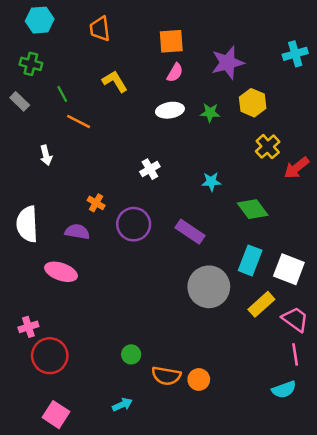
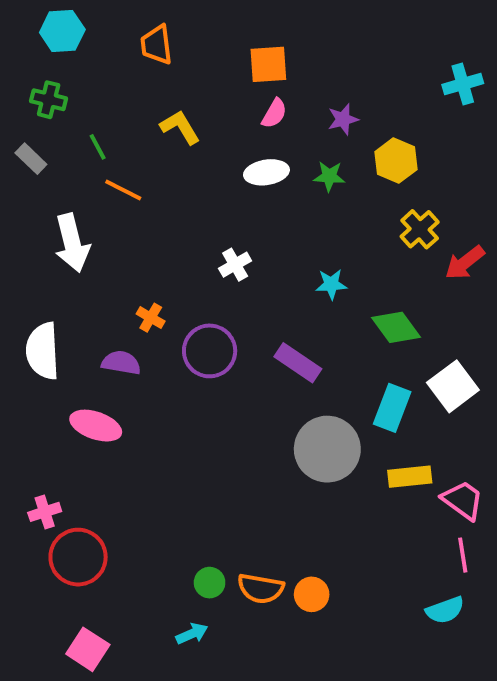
purple star: (228, 63) -> (343, 119), moved, size x0.6
white arrow: (46, 155) -> (72, 243), size x1.8
white square: (289, 269) -> (453, 386), moved, turned 32
yellow rectangle: (261, 304) -> (410, 477), turned 36
green circle: (131, 354) -> (210, 583), moved

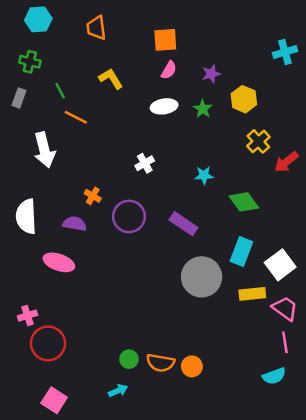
gray rectangle: (31, 159) -> (19, 98), turned 66
green star: (329, 176) -> (203, 109), turned 30
white square: (453, 386) -> (280, 265), moved

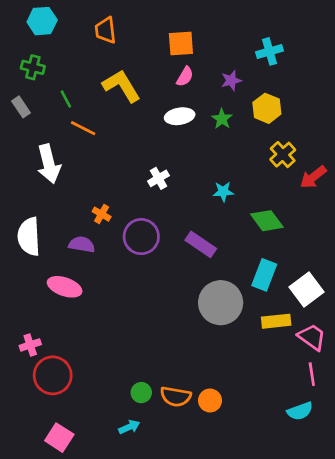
cyan cross: (285, 52) -> (270, 51), moved
yellow L-shape: (111, 79) -> (121, 86), size x1.4
gray rectangle: (19, 98) -> (21, 107), turned -54

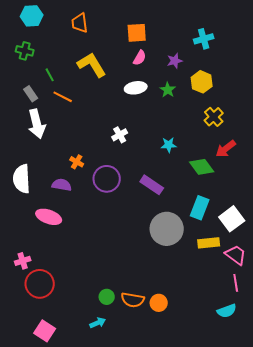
gray rectangle: (21, 107) -> (31, 94), moved
red arrow: (313, 177) -> (226, 149), moved

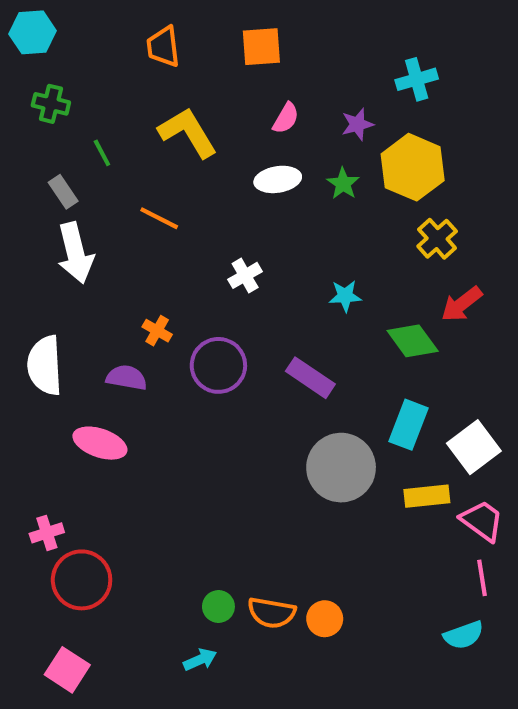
cyan hexagon: (32, 16) -> (33, 32), moved
orange square: (137, 33) -> (261, 47), moved
yellow hexagon: (202, 82) -> (413, 167), size x1.4
orange line: (63, 97) -> (159, 218), moved
pink square: (45, 331) -> (67, 670), moved

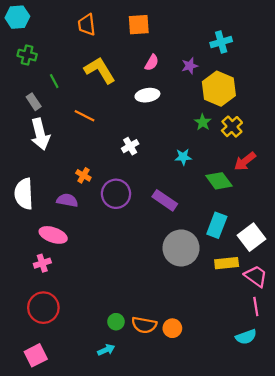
green star: (343, 184) -> (203, 122), moved
pink cross: (47, 533) -> (42, 263), moved
pink square: (67, 670) -> (36, 355), turned 30

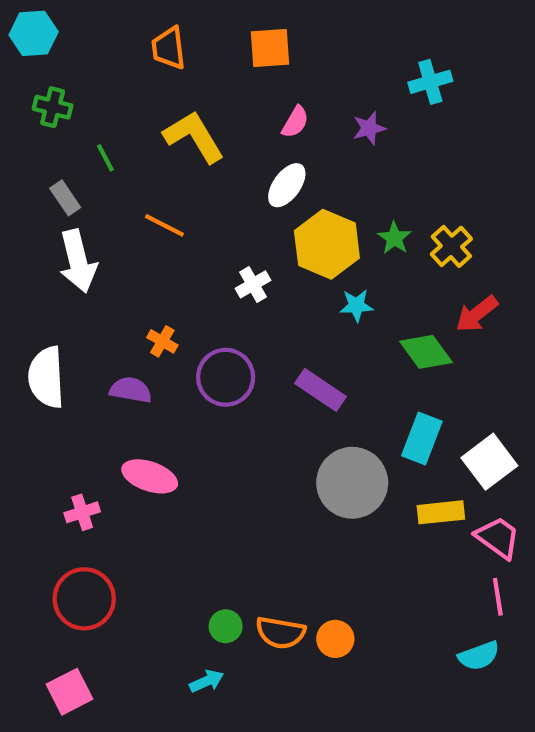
yellow hexagon: (219, 89) -> (327, 244), moved
white ellipse: (147, 95) -> (287, 185), turned -45
pink ellipse: (53, 235) -> (150, 476), moved

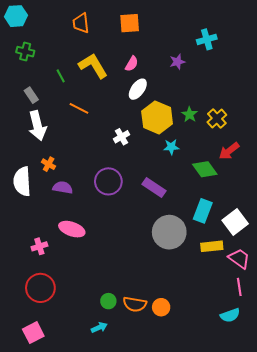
pink semicircle: (295, 122) -> (132, 64), moved
green line: (105, 158) -> (61, 76), moved
orange cross: (162, 341) -> (49, 164), moved

